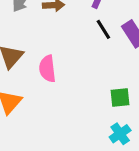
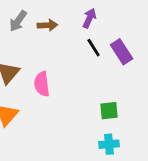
cyan cross: (120, 134) -> (109, 144), turned 30

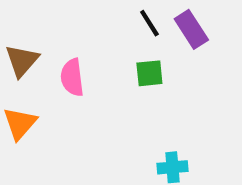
green square: (109, 111) -> (149, 73), moved

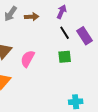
pink semicircle: (72, 77) -> (28, 59), turned 36

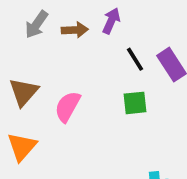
purple arrow: (62, 12) -> (111, 21), moved

